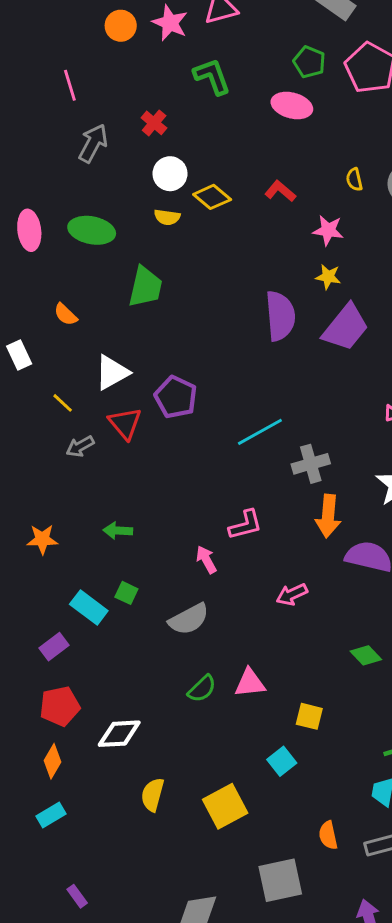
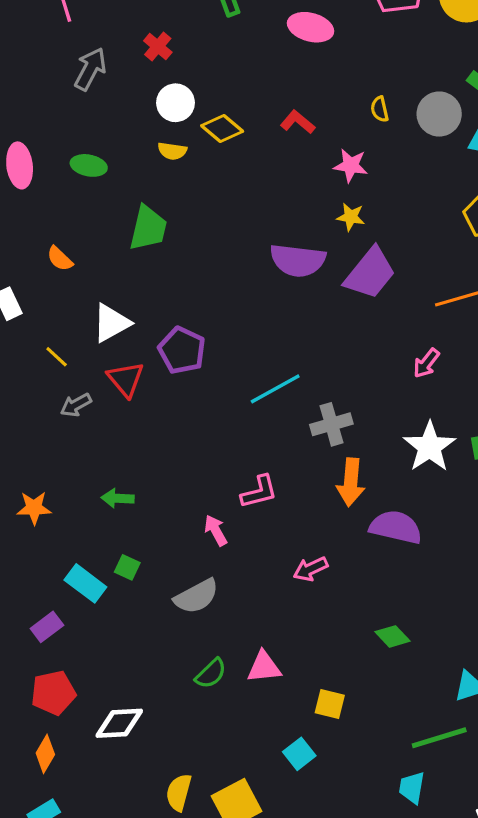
green ellipse: (92, 230) -> (89, 165), size x0.7
purple semicircle: (280, 316) -> (298, 260), turned 102
yellow semicircle: (153, 795) -> (179, 792), moved

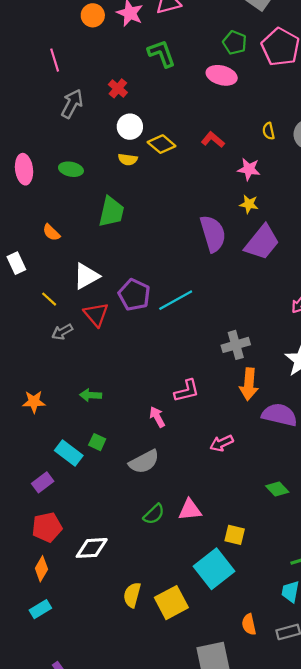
purple semicircle: (298, 260) -> (213, 234), turned -114
cyan line: (275, 389) -> (176, 300), moved
cyan square: (299, 754) -> (214, 569), size x1.8

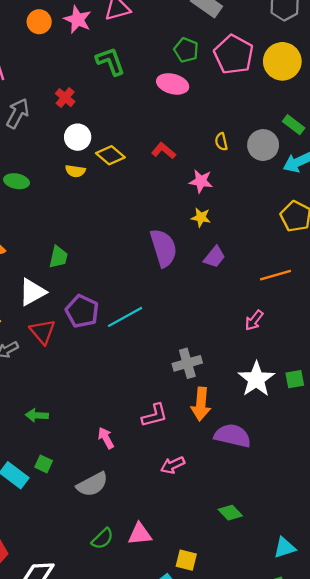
green trapezoid: (111, 212) -> (58, 257), moved, size x0.7
purple trapezoid: (262, 242) -> (214, 257), size x0.6
pink L-shape: (187, 391) -> (155, 415), moved

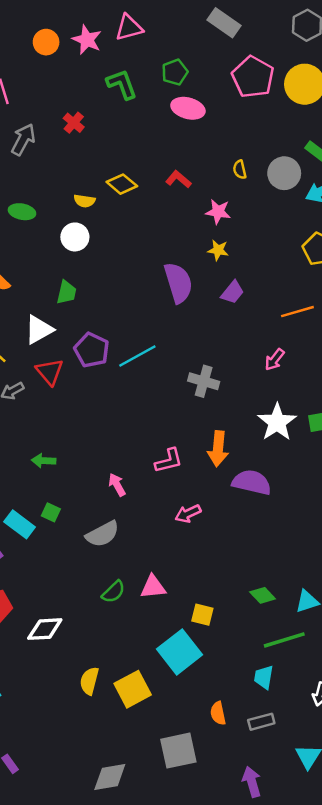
green pentagon: (186, 50) -> (175, 72), moved, turned 30
white circle: (78, 137) -> (75, 237), moved
gray cross: (187, 363) -> (204, 381), moved, turned 32
green diamond: (230, 513) -> (263, 595), moved

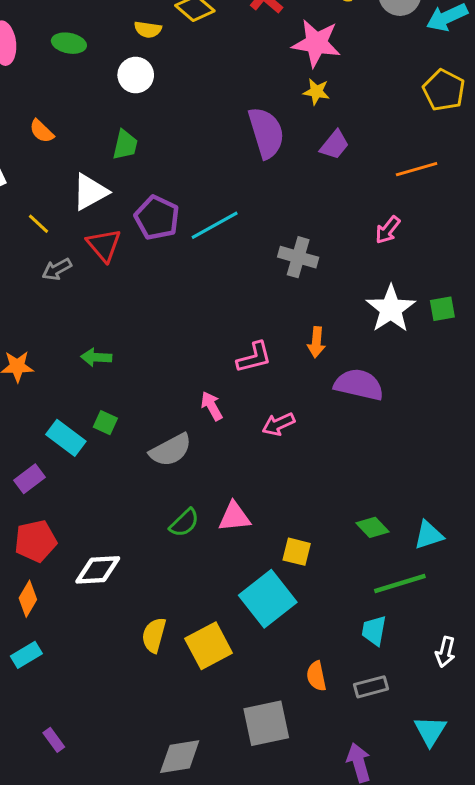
pink star: (218, 212) -> (316, 43), size x1.5
orange arrow: (218, 449) -> (316, 342), size x0.7
pink arrow: (117, 485) -> (212, 406), moved

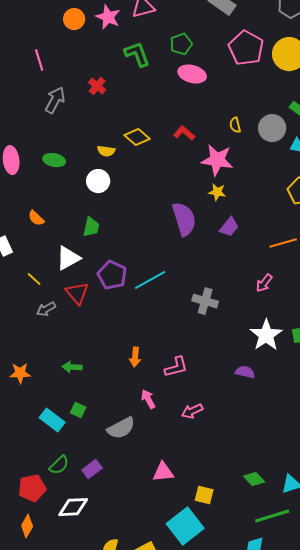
orange arrow: (316, 342) -> (135, 357), moved
purple semicircle: (359, 385) -> (245, 372), moved, size x0.6
purple rectangle: (29, 479) -> (92, 469), moved
green semicircle: (184, 523) -> (59, 465), moved

